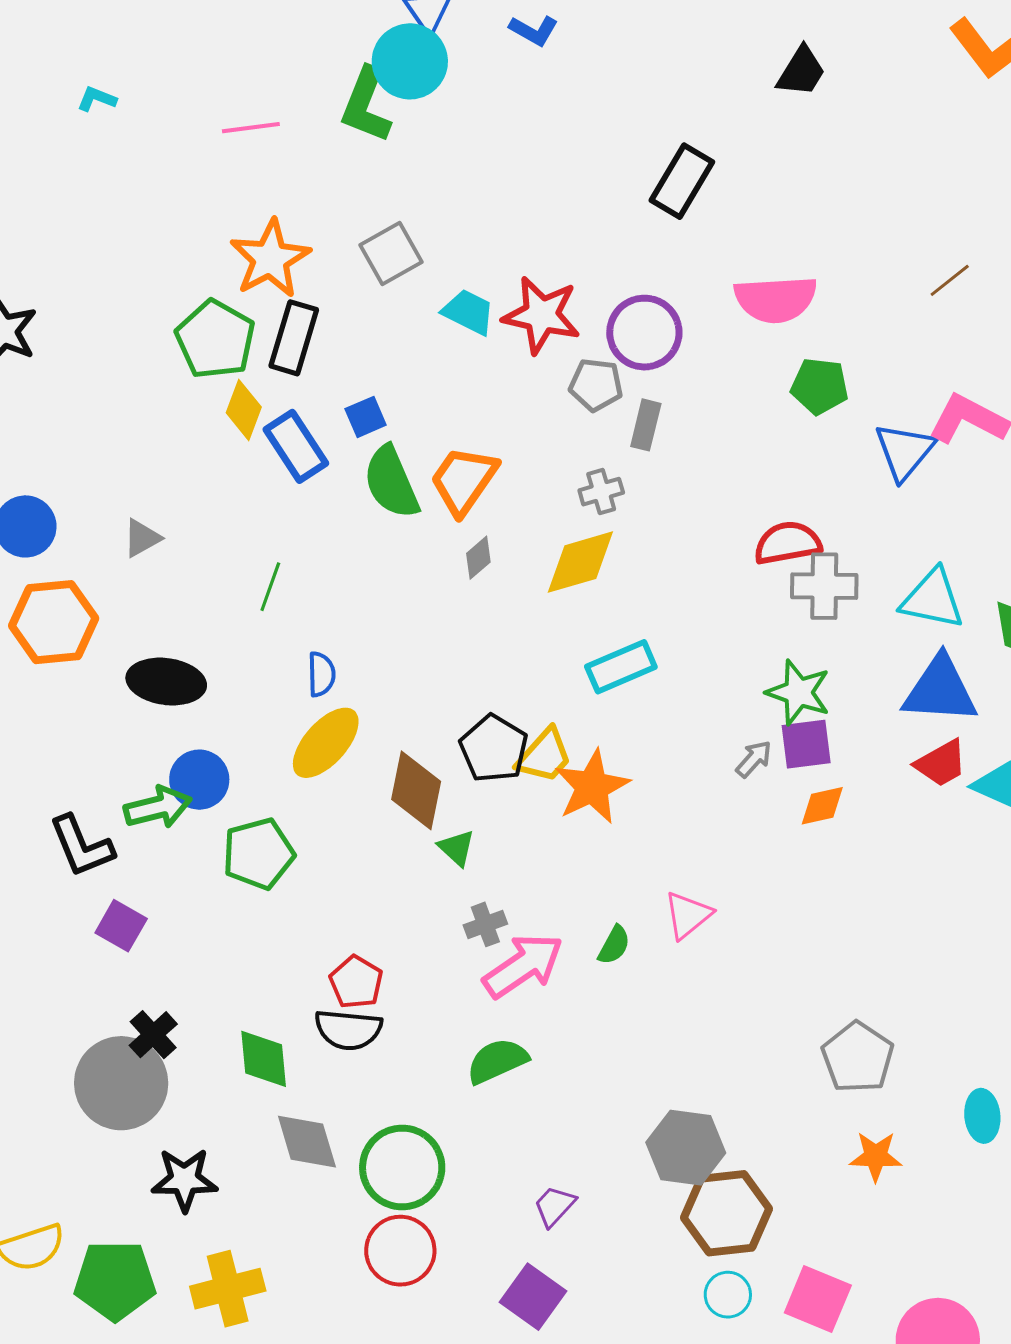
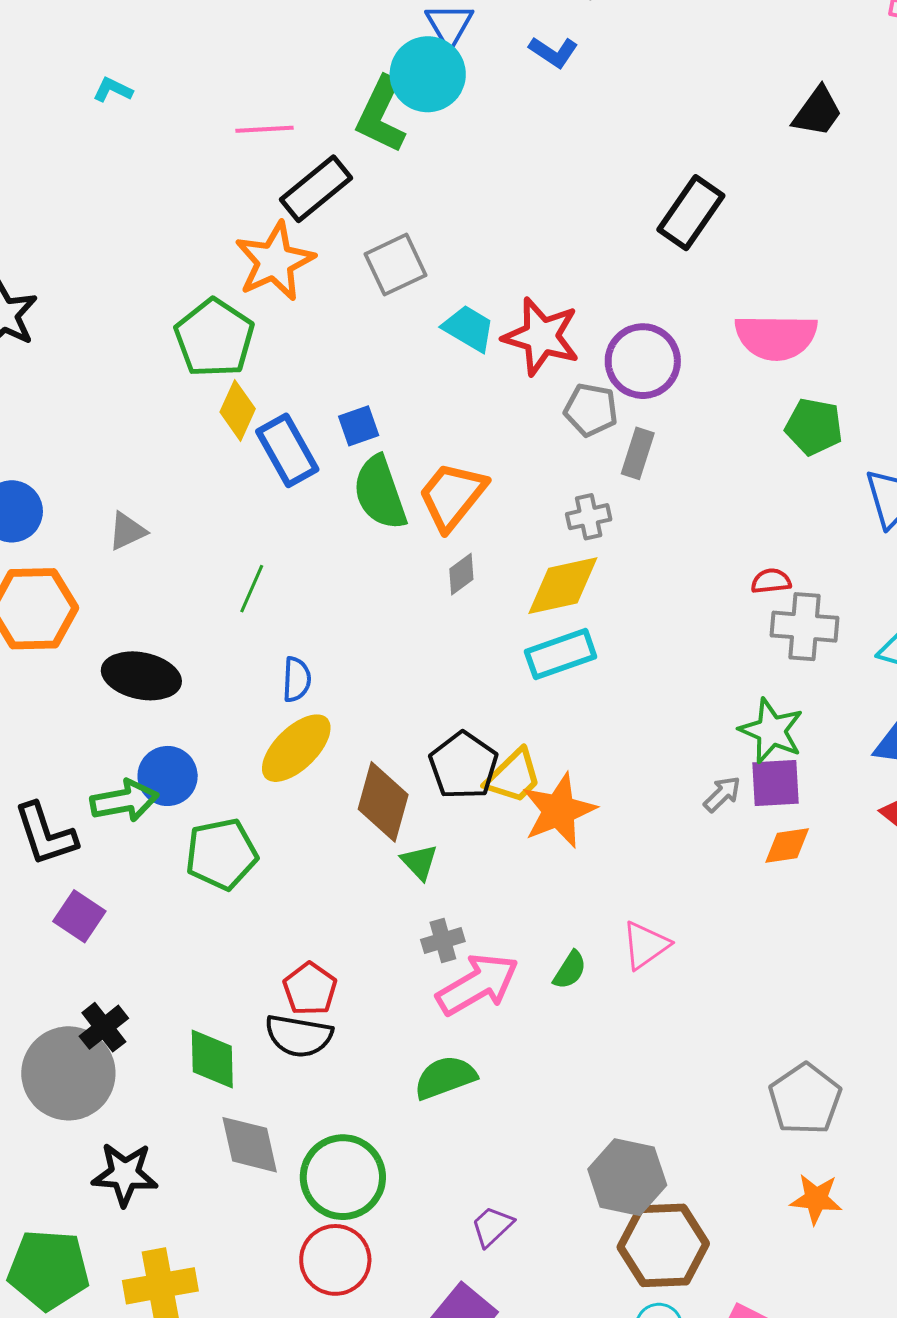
black rectangle: (294, 338) -> (316, 189), moved, turned 30
red semicircle: (788, 543) -> (771, 581), size x0.6
cyan rectangle: (621, 667) -> (561, 654), moved

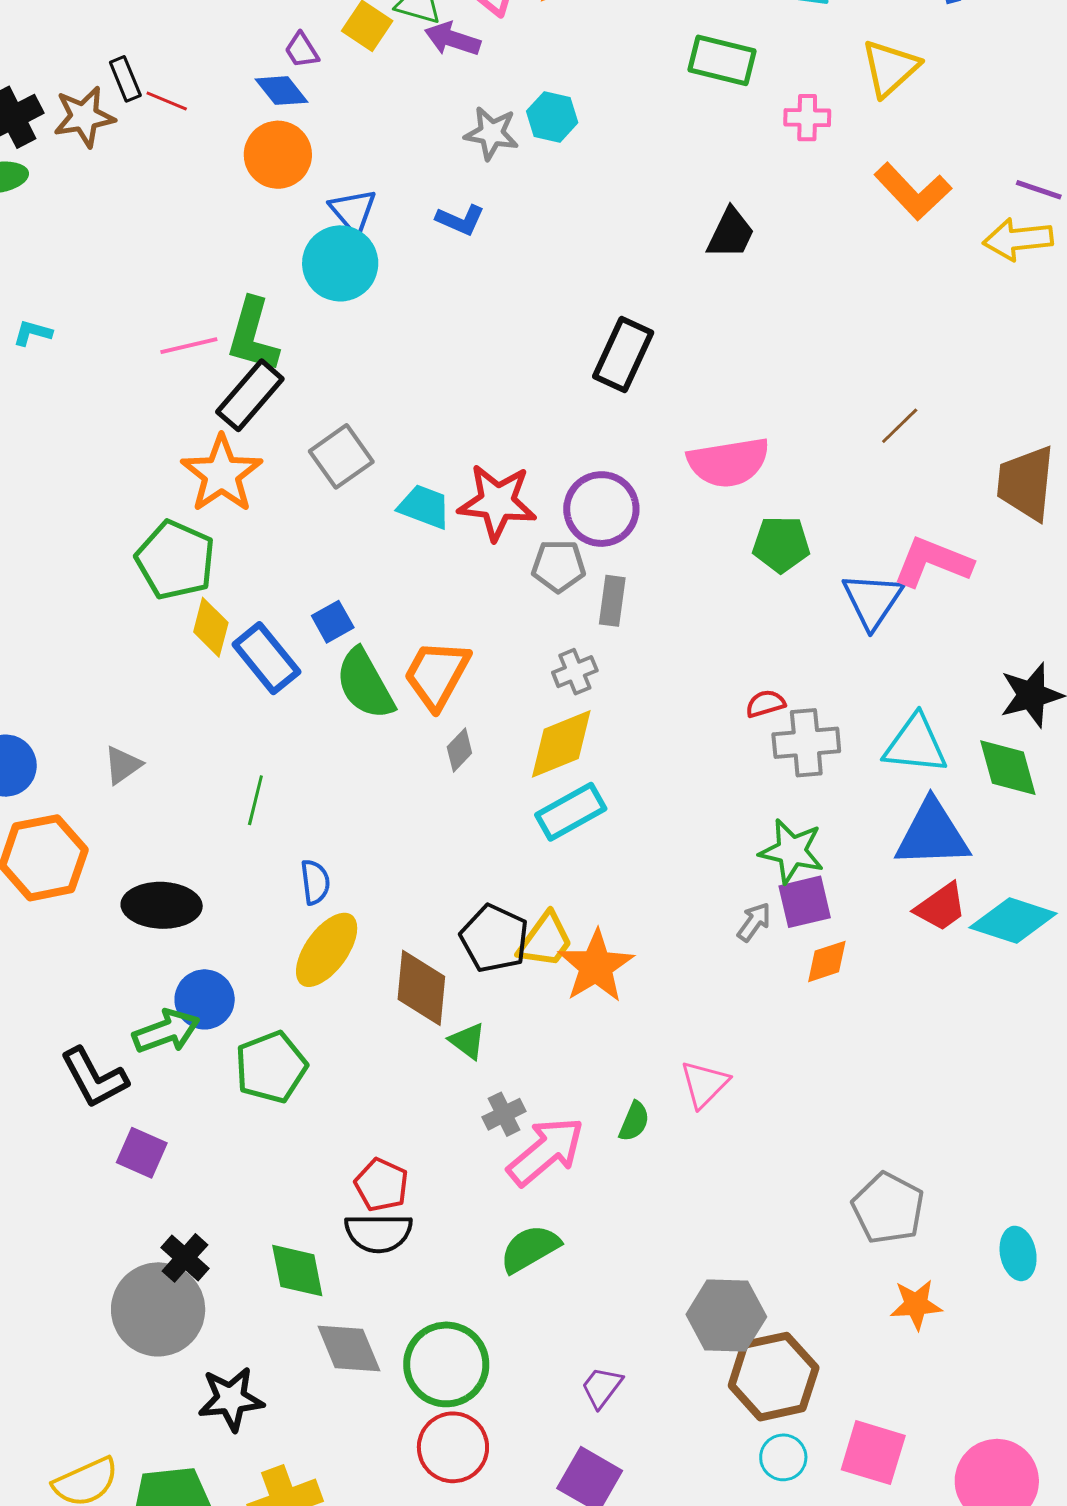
green L-shape: (381, 115) -> (253, 335), moved

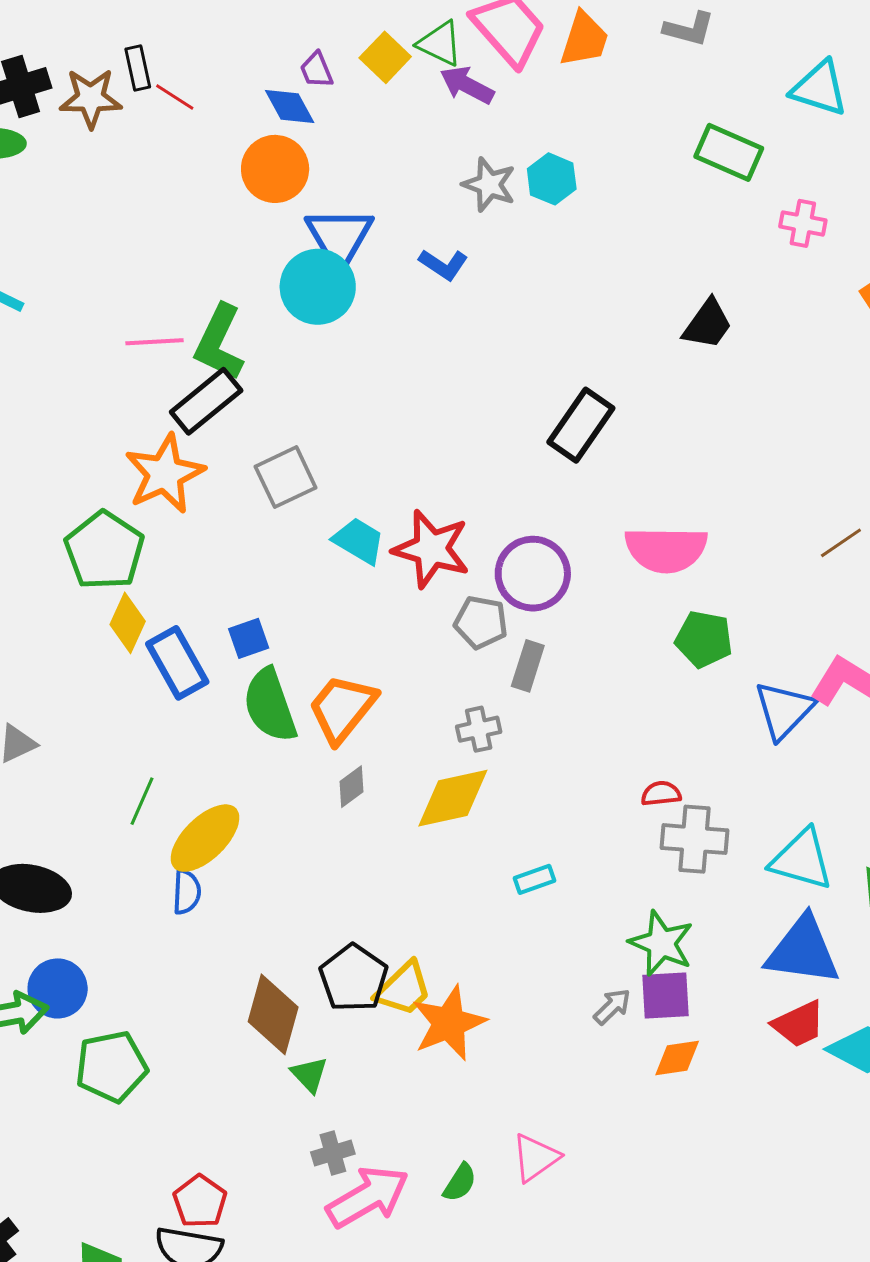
blue triangle: (353, 211) -> (339, 237), size x1.4
cyan rectangle: (571, 812) -> (535, 879), moved, size x0.6
yellow ellipse: (327, 950) -> (205, 838), moved

